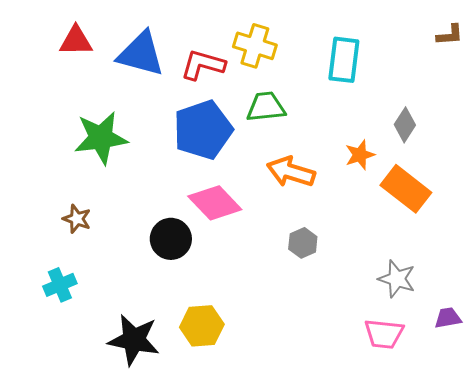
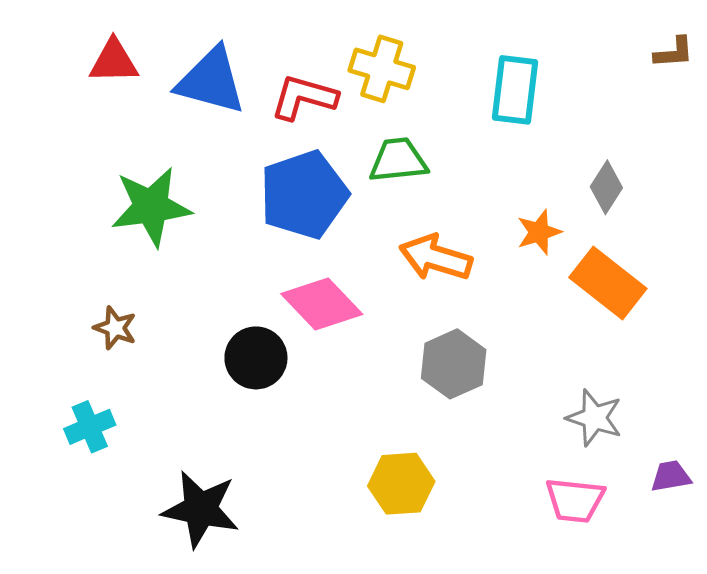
gray hexagon: (303, 243) -> (454, 364), size x1.5
yellow hexagon: (202, 326) -> (401, 484), moved

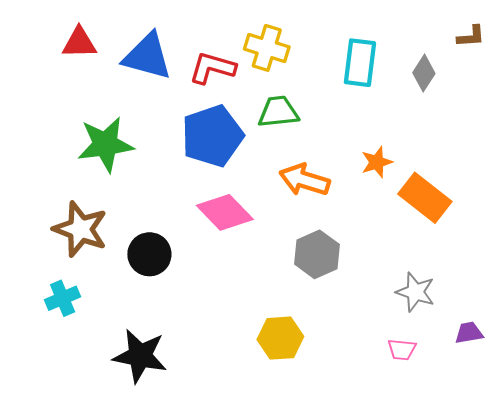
gray diamond: (606, 187) -> (424, 73), moved
brown star: (115, 328) -> (80, 229), size x1.8
black circle: (256, 358) -> (149, 254), moved
pink trapezoid: (575, 500) -> (402, 350), size x0.7

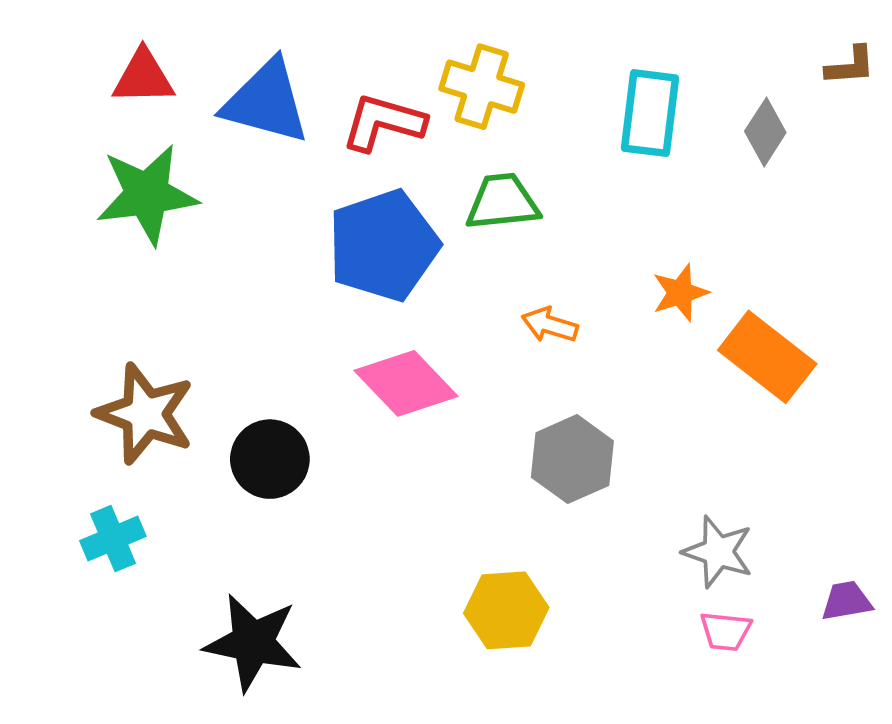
green star: (105, 144) -> (147, 194), moved
orange arrow: (304, 180) -> (550, 325), size x0.6
gray star: (415, 292) -> (718, 552), moved

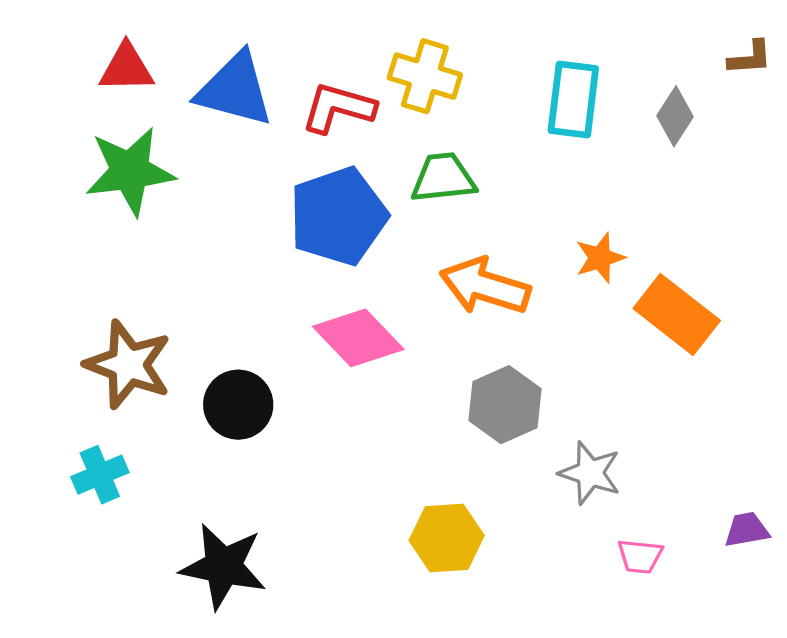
orange arrow: (550, 325) -> (485, 286), size x1.8
gray star: (718, 552) -> (590, 473), moved

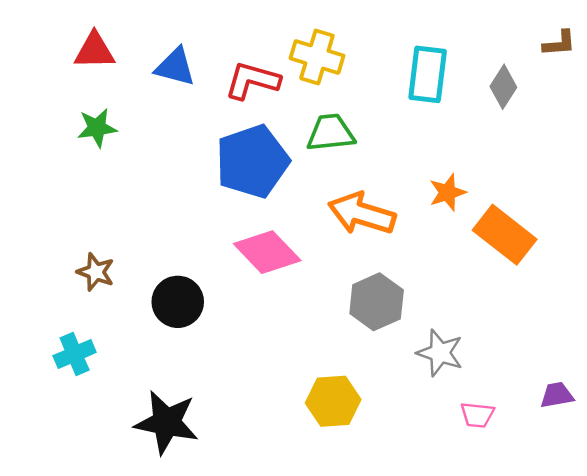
blue triangle: (235, 90) -> (175, 67), size x0.7
green star: (130, 171) -> (97, 128), size x0.6
brown star: (128, 365) -> (96, 272), size x0.6

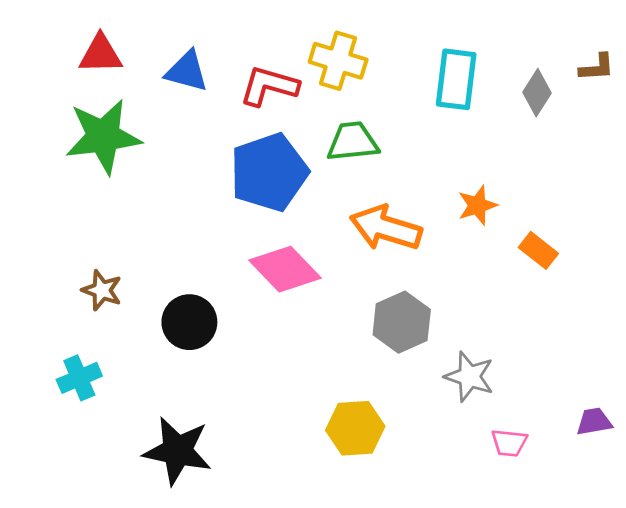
brown L-shape: (559, 43) -> (597, 67), moved
green star: (97, 128) -> (103, 136), size x1.8
orange rectangle: (505, 235) -> (538, 250), size x0.6

